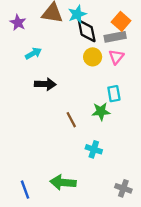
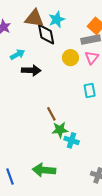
black diamond: (87, 31) -> (46, 34), moved
black arrow: (45, 84) -> (31, 70), moved
green star: (101, 111) -> (60, 130), moved

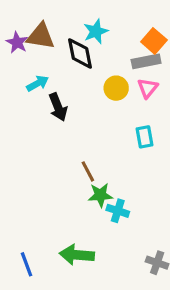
brown triangle: (34, 18) -> (41, 36), moved
black arrow: (31, 70) -> (58, 107), turned 66

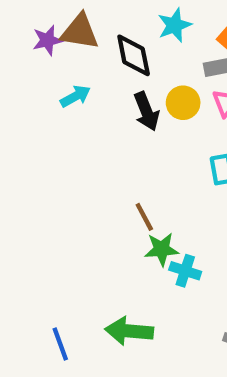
cyan star: (96, 31) -> (174, 25), moved
purple star: (17, 42) -> (47, 40), turned 30
black arrow: (58, 107) -> (146, 111), moved

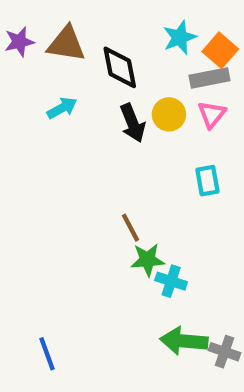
cyan star: (174, 25) -> (180, 37), moved
purple star: (47, 40) -> (19, 42), moved
green arrow: (129, 331) -> (184, 341), moved

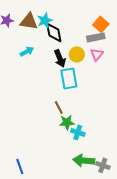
cyan star: (180, 37) -> (45, 20), moved
cyan rectangle: (207, 181) -> (69, 78), moved, size x1.5

